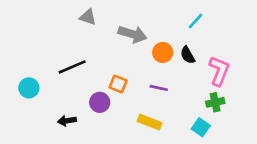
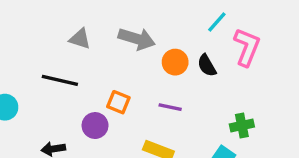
gray triangle: (88, 17) -> (80, 39), moved
black line: (72, 67) -> (60, 80), turned 36
pink L-shape: (219, 71) -> (247, 47), moved

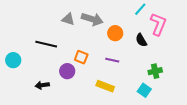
gray triangle: (80, 39) -> (68, 19), moved
black semicircle: (207, 65) -> (141, 40), moved

